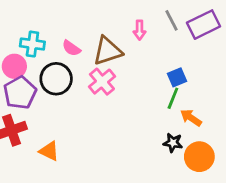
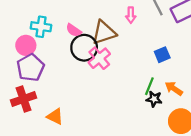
black circle: (56, 79) -> (84, 48), moved
green line: (173, 98) -> (149, 86), moved
black star: (173, 143) -> (154, 99), moved

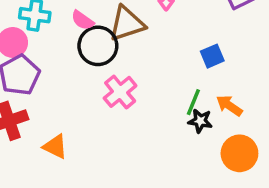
pink cross: (99, 58) -> (120, 92), moved

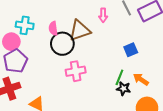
pink semicircle: (83, 20) -> (53, 28), turned 48
pink cross: (120, 92) -> (76, 71), turned 30

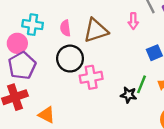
pink arrow: (103, 15) -> (133, 21), moved
black circle: (62, 44) -> (70, 59), moved
black star: (124, 89) -> (129, 95), moved

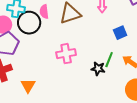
black circle: (70, 59) -> (29, 23), moved
orange triangle: (47, 115) -> (28, 86), turned 35

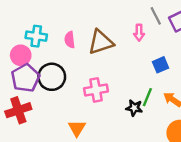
black circle: (29, 23) -> (52, 77), moved
orange triangle: (28, 86) -> (77, 128), moved

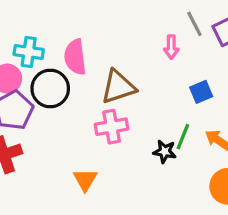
pink semicircle: (70, 40) -> (75, 57), size x1.5
brown triangle: (101, 42) -> (118, 87), moved
black circle: (52, 77) -> (50, 88), moved

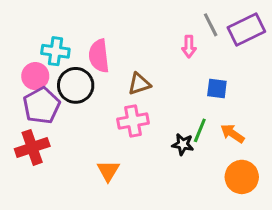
brown triangle: (118, 87) -> (139, 84), size x0.7
blue square: (201, 92) -> (217, 88), turned 30

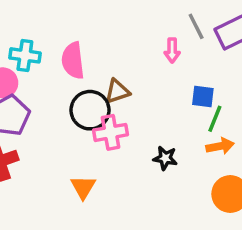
black circle: (76, 85) -> (90, 110), moved
green line: (200, 130) -> (215, 119), moved
orange arrow: (232, 134) -> (220, 146), turned 135

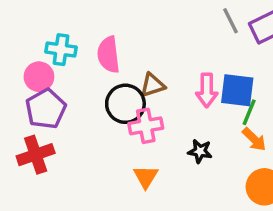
pink arrow: (172, 50) -> (207, 90), moved, size x1.4
blue square: (203, 96) -> (237, 90), size x1.5
orange arrow: (220, 146) -> (254, 139), turned 56
orange triangle: (83, 187) -> (146, 177), moved

